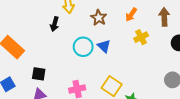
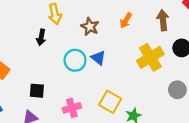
yellow cross: (141, 37) -> (150, 57), moved, size x1.6
black square: (39, 74) -> (37, 91), moved

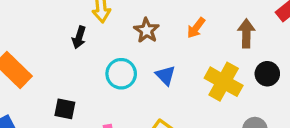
yellow cross: (150, 57) -> (224, 82), turned -36
blue triangle: (98, 58) -> (165, 75), moved

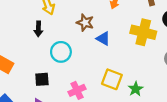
brown star: (147, 30) -> (85, 23), moved
cyan circle: (121, 74) -> (61, 52), moved

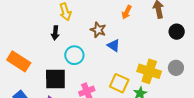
yellow cross: (143, 32) -> (149, 71), moved
black square: (42, 79) -> (55, 79), size x1.6

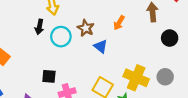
orange arrow: (127, 12) -> (119, 23), moved
cyan circle: (74, 55) -> (61, 37), moved
black square: (55, 79) -> (49, 76), moved, size x0.6

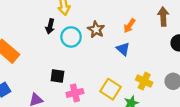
blue triangle: (101, 46) -> (123, 49), moved
yellow cross: (136, 78) -> (144, 81), size x0.7

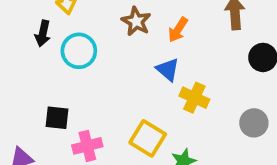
brown star: (96, 30) -> (136, 21), moved
yellow cross: (144, 81) -> (194, 98), moved

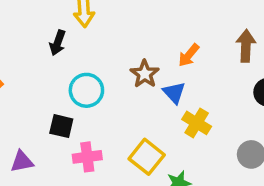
brown star: (136, 21) -> (145, 74), moved
cyan circle: (79, 51) -> (86, 90), moved

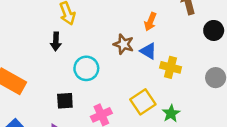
black square: (61, 126) -> (65, 101), moved
yellow square: (147, 157) -> (143, 102), turned 35

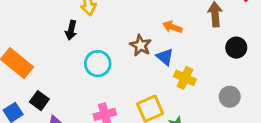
orange arrow: (150, 22) -> (172, 27), turned 78
black square: (65, 101) -> (39, 101), moved, turned 30

